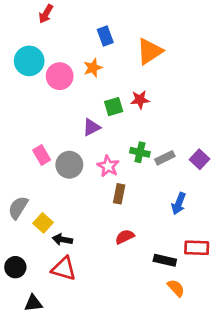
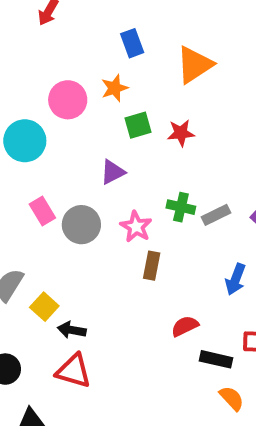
cyan circle: (29, 61) -> (25, 141), moved
green square: (114, 107) -> (138, 125), moved
red semicircle: (125, 237) -> (185, 326), moved

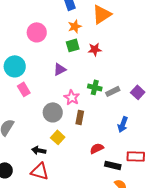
orange star: (115, 88) -> (75, 26), moved
cyan circle: (25, 141) -> (15, 66), moved
gray circle: (81, 225) -> (53, 112), moved
yellow square: (44, 307) -> (58, 137), moved

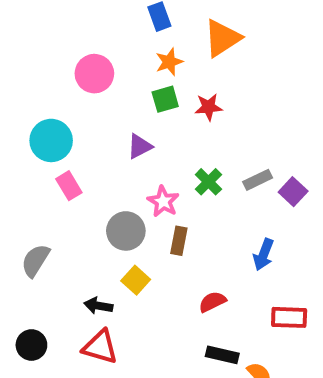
green cross: (95, 87) -> (208, 182), turned 32
gray rectangle: (113, 91) -> (258, 180), moved
black rectangle: (113, 165) -> (222, 355), moved

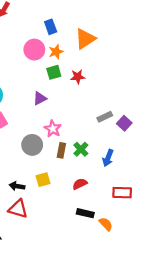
pink circle: (94, 74) -> (34, 50), moved
green cross: (208, 182) -> (81, 149), moved
yellow square: (136, 280) -> (43, 180), moved, turned 32

